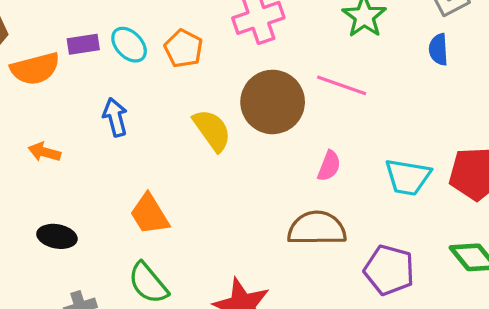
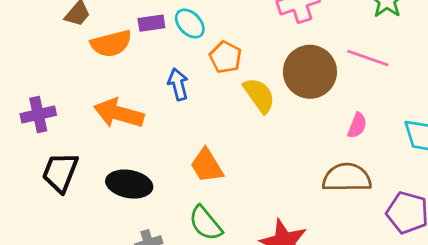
orange pentagon: (184, 48) -> (225, 57), moved
orange arrow: (44, 152) -> (119, 113), size x1.8
black ellipse: (57, 236) -> (129, 184), size x1.4

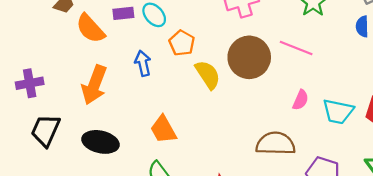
orange semicircle: (111, 44) -> (90, 29), turned 60
orange arrow: (119, 113) -> (94, 85), turned -87
pink semicircle: (357, 125) -> (301, 100), moved

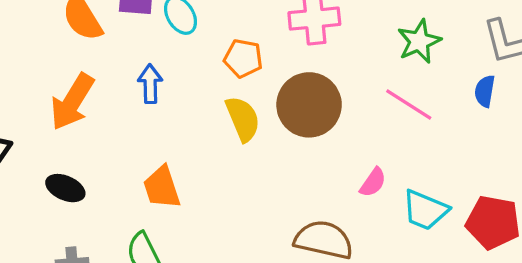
orange pentagon: (182, 43) -> (243, 58), moved, turned -30
pink line: (296, 48) -> (409, 104), moved
black ellipse: (101, 142) -> (65, 188), size x0.7

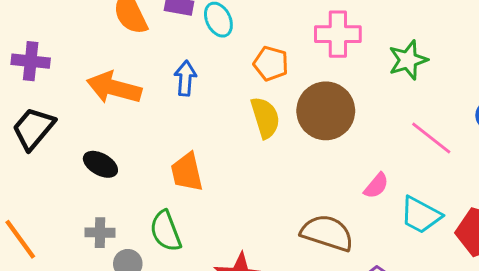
green star: (419, 41) -> (408, 60), moved
orange arrow: (72, 102) -> (114, 88), turned 68
pink line: (409, 104) -> (431, 138), moved

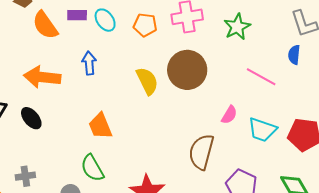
orange pentagon: (271, 64) -> (145, 25), moved
black ellipse: (100, 164) -> (31, 118), moved, turned 30
gray cross: (100, 233) -> (25, 176), moved
brown semicircle: (327, 233) -> (201, 152), turned -84

